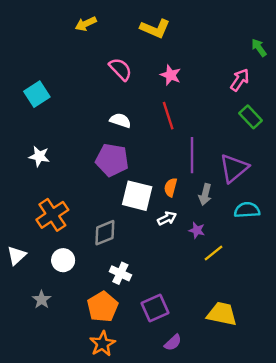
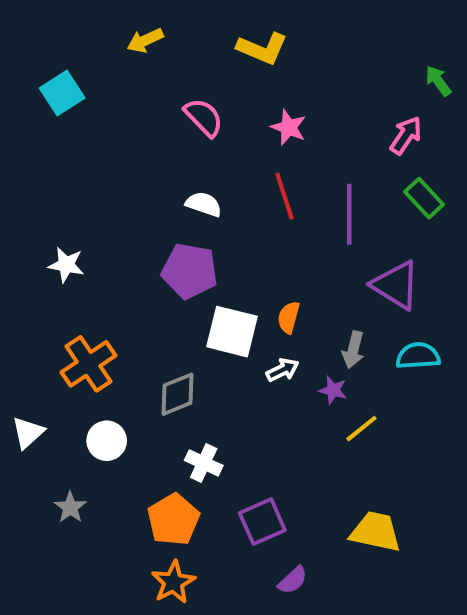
cyan square: (37, 94) -> (62, 93), moved
purple line: (192, 155) -> (349, 214), moved
purple triangle: (234, 168) -> (396, 285), turned -48
gray arrow: (205, 195) -> (353, 350), moved

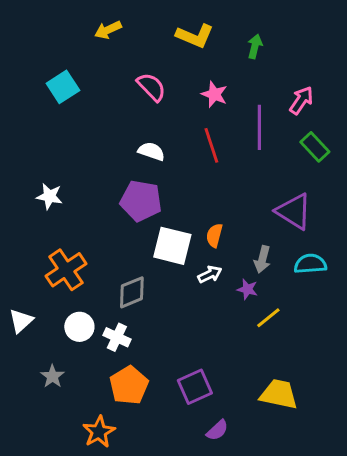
green arrow: (438, 81) -> (255, 46), moved, turned 50
cyan square: (62, 93) -> (63, 87), moved
purple line: (349, 214) -> (259, 127), moved
white cross: (204, 463) -> (117, 337), moved
orange star: (173, 582) -> (99, 432), moved

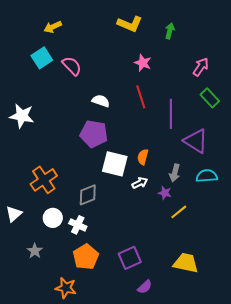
yellow arrow: (108, 30) -> (53, 27), moved
pink semicircle: (151, 87) -> (72, 66), moved
purple line: (259, 127) -> (171, 114), moved
white star: (49, 196) -> (22, 116), moved, size x1.4
orange star: (99, 432) -> (66, 288), turned -30

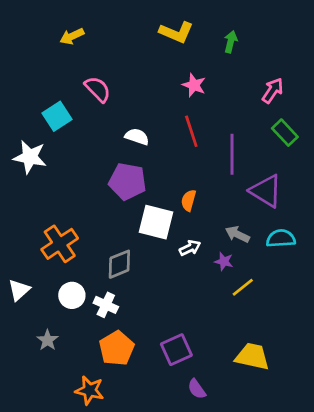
cyan square: (42, 58) -> (57, 116), moved
orange semicircle: (143, 157) -> (189, 200), moved
gray arrow: (175, 173) -> (237, 234), turned 102
purple semicircle: (145, 287) -> (197, 389), turned 98

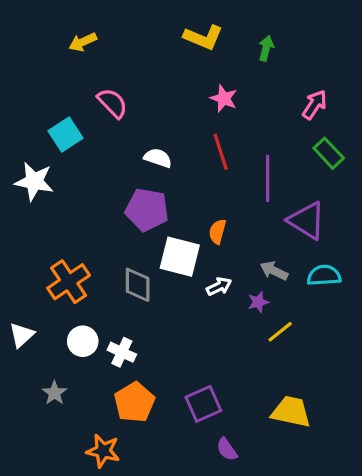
purple star: (224, 261) -> (258, 302), turned -30
gray diamond: (119, 264) -> (138, 285), moved, turned -68

